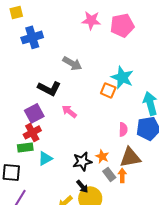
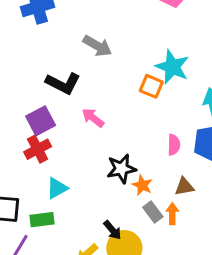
green rectangle: (25, 147) -> (42, 220), moved
brown triangle: (130, 157) -> (184, 187), size x0.6
black star: (82, 161) -> (121, 169), moved

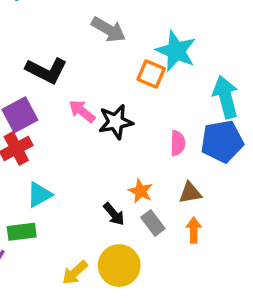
gray arrow: (97, 46) -> (109, 30), moved
black star: (121, 169) -> (116, 122), moved
orange arrow: (172, 214) -> (194, 230), moved
black arrow: (112, 230) -> (114, 214), moved

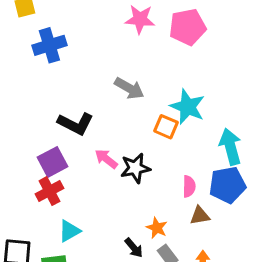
brown triangle: (190, 193) -> (200, 216), moved

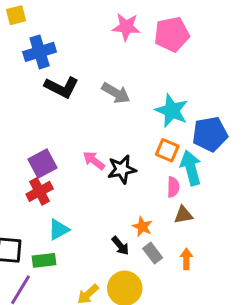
black L-shape: (76, 124) -> (62, 87), moved
orange square: (166, 127) -> (167, 150), moved
cyan arrow: (230, 147) -> (191, 168), moved
blue pentagon: (227, 185) -> (210, 134), moved

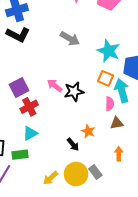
black L-shape: (62, 87) -> (18, 35), moved
red cross: (40, 191) -> (29, 107), moved
gray rectangle: (153, 253) -> (95, 172), moved

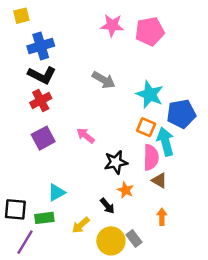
black star: (74, 92) -> (116, 162), moved
pink semicircle: (110, 104) -> (151, 157), size x1.5
red cross: (29, 107) -> (41, 100), moved
brown triangle: (117, 123) -> (159, 180), turned 40
yellow arrow: (51, 178) -> (81, 225), moved

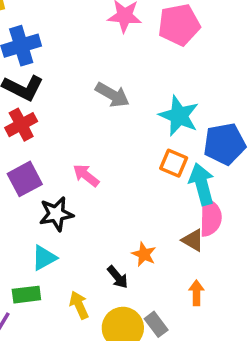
pink semicircle: (151, 157) -> (210, 217), moved
black star: (116, 162) -> (56, 214), moved
yellow arrow: (81, 225) -> (79, 305), turned 108

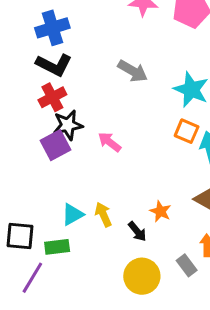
black star: (56, 214) -> (68, 125), moved
yellow arrow: (79, 305) -> (103, 214), moved
gray rectangle: (156, 324) -> (187, 265), moved

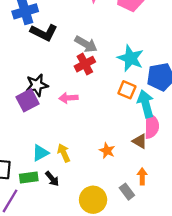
black L-shape: (54, 65) -> (44, 32), moved
red cross: (52, 97) -> (85, 64), moved
pink arrow: (110, 142) -> (68, 98), turned -42
black arrow: (137, 231) -> (52, 179), moved

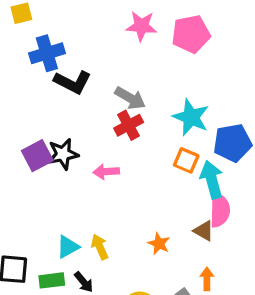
purple square: (28, 100) -> (37, 156), moved

